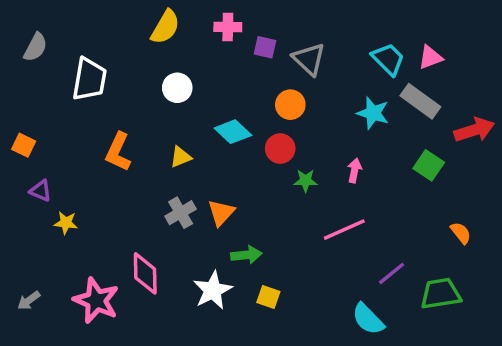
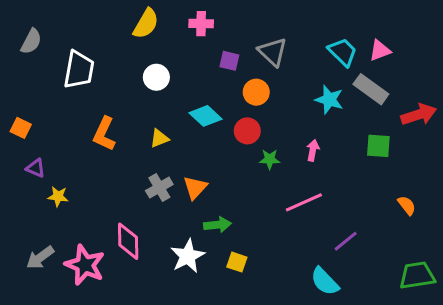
purple square: (265, 47) -> (229, 61), moved
green square: (429, 165) -> (378, 146), turned -30
green trapezoid: (441, 294) -> (417, 275), moved
gray arrow: (29, 300) -> (40, 258), moved, size x1.4

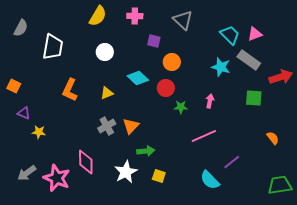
gray triangle: (273, 52) -> (183, 20), moved
cyan semicircle: (325, 281) -> (210, 180), moved

